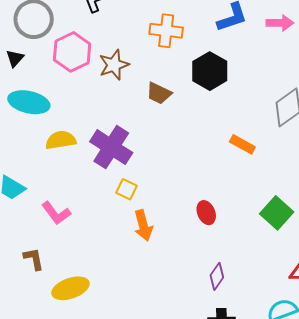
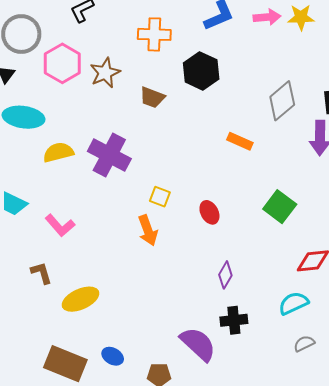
yellow square: (126, 189) -> (160, 197), moved

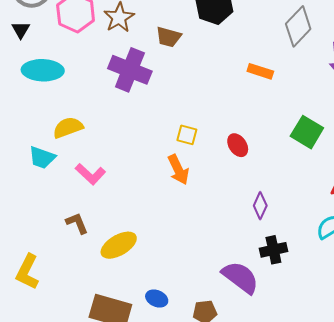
yellow semicircle: (58, 152) -> (68, 128), moved
purple cross: (109, 155) -> (130, 70), moved

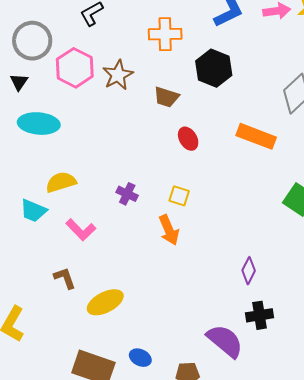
purple cross: (130, 70) -> (127, 194), moved, size x0.5
orange rectangle: (260, 71) -> (256, 136), size x1.5
red ellipse: (238, 145) -> (188, 139), moved

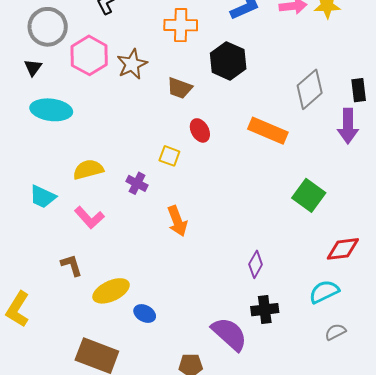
yellow semicircle: (61, 182) -> (88, 169), moved
yellow square: (179, 196) -> (169, 156), moved
blue ellipse: (140, 358) -> (145, 314), moved

